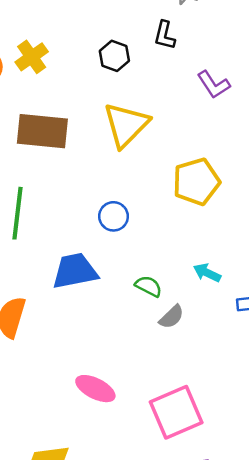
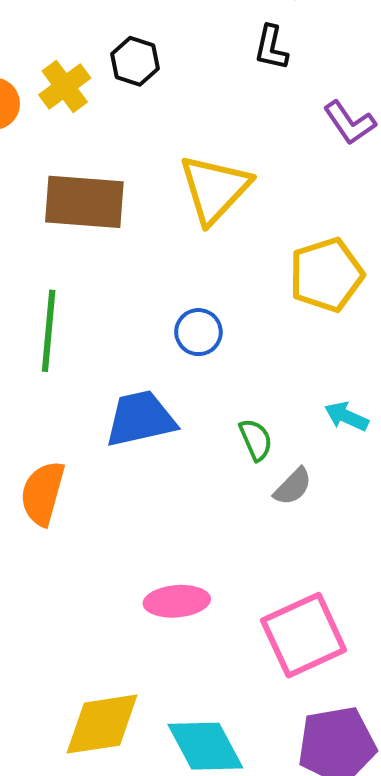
black hexagon: (114, 56) -> (135, 61), moved
green semicircle: (149, 286) -> (256, 440), turned 40
pink ellipse: (95, 389) -> (177, 601), turned -30

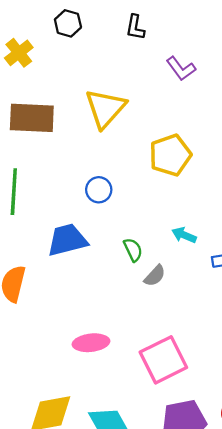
black hexagon: (135, 61) -> (68, 23), moved

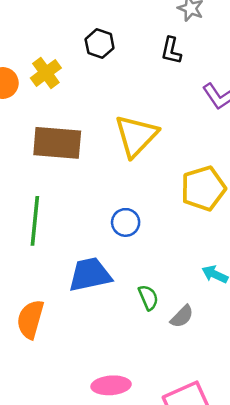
green semicircle: (133, 250) -> (148, 297), moved

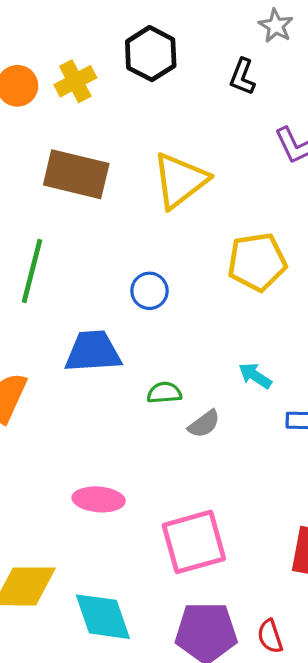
black hexagon: (100, 44) -> (151, 54), size x1.4
green semicircle: (148, 297) -> (164, 393), turned -80

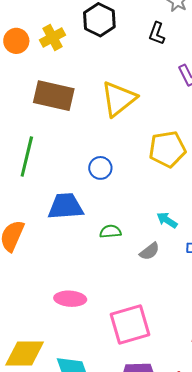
gray semicircle: (204, 424) -> (150, 251), moved

